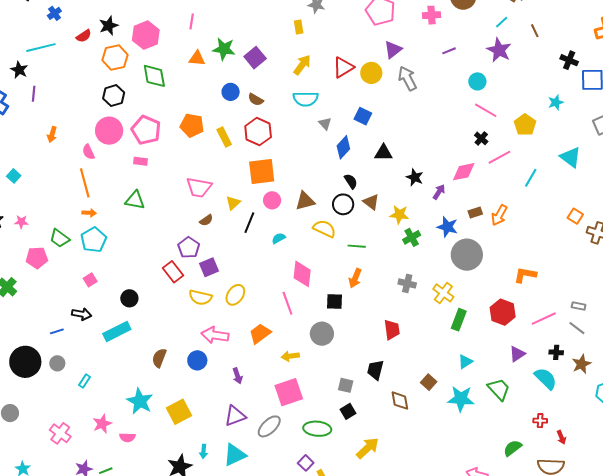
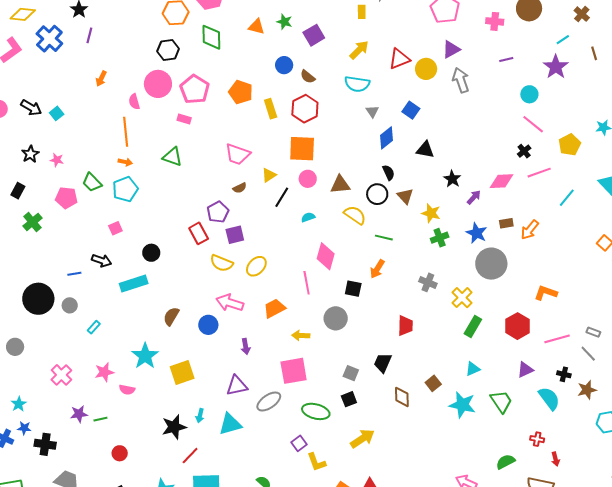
green star: (224, 49) -> (284, 22), size x0.7

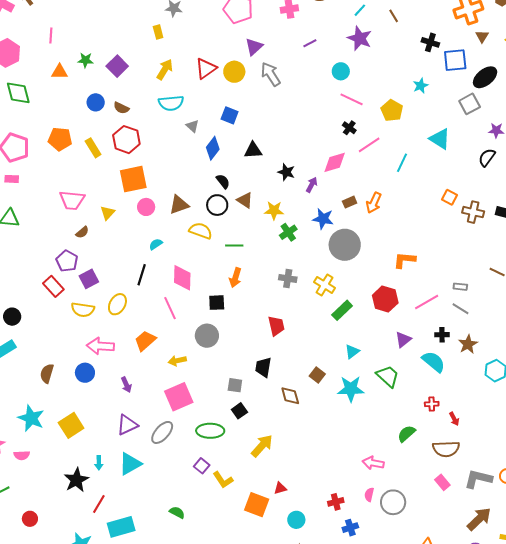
black line: (282, 197) -> (142, 275), moved
green rectangle: (473, 327) -> (342, 310), turned 30

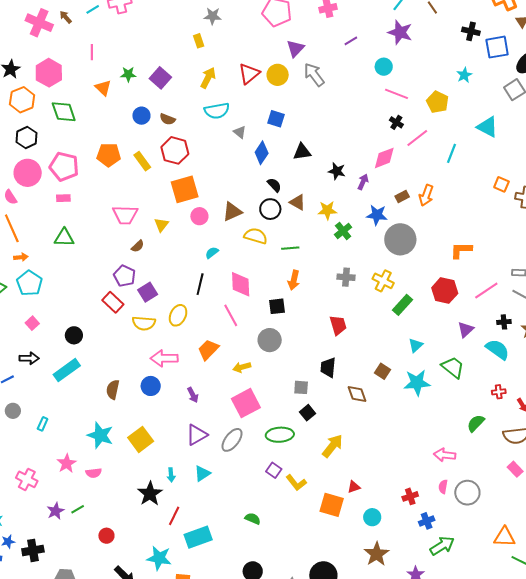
orange triangle: (59, 72) -> (103, 88), turned 48
cyan triangle: (130, 464) -> (202, 473), size x0.7

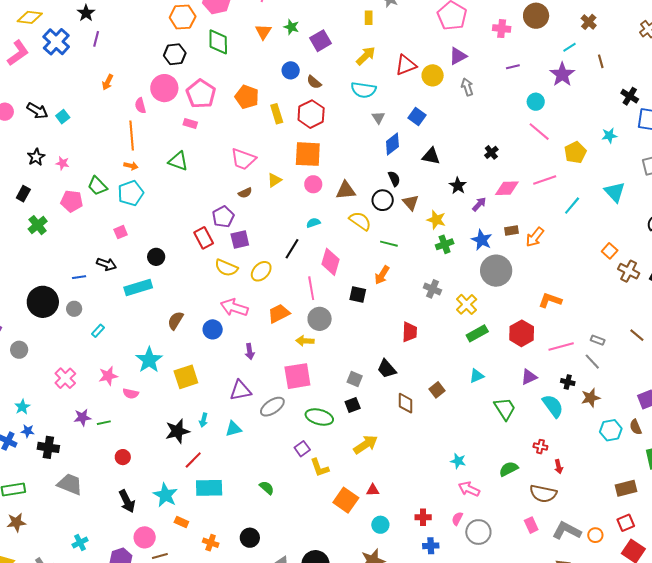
gray arrow: (314, 75) -> (467, 87), size x0.7
black cross: (396, 122) -> (491, 152), moved
gray circle: (270, 340) -> (320, 319), moved
black trapezoid: (328, 368) -> (387, 369), turned -65
cyan star: (417, 383) -> (458, 461), moved, size x0.6

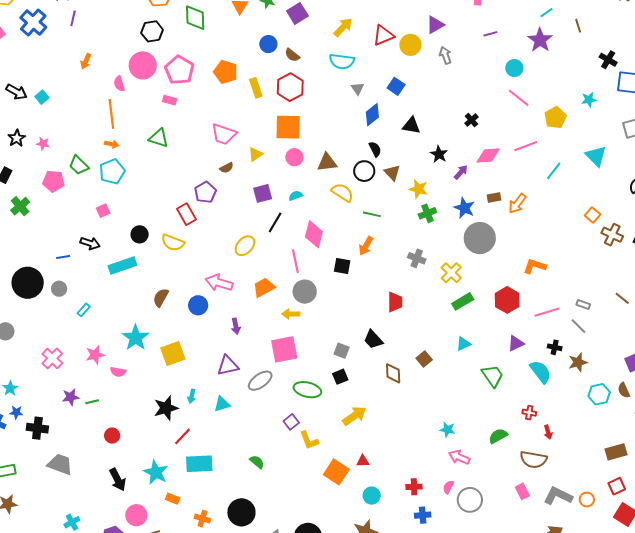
purple square: (240, 240) -> (263, 193), moved
yellow semicircle: (226, 268) -> (173, 243), moved
black circle: (250, 538) -> (241, 512), size x1.4

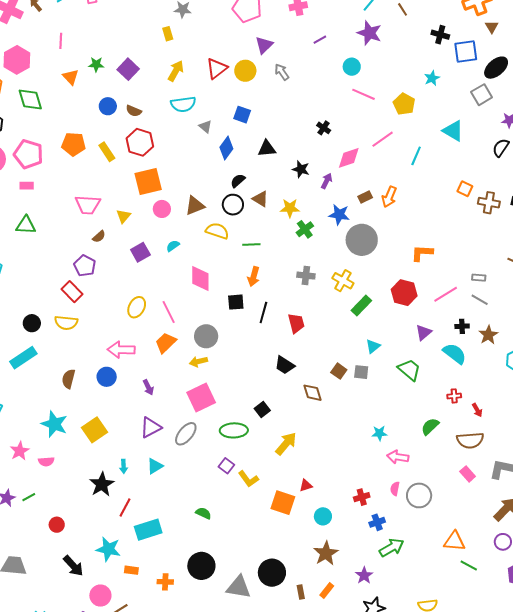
black semicircle: (375, 149) -> (238, 181), turned -91
black line: (275, 222) -> (263, 312), moved
pink line: (295, 261) -> (169, 312), moved
gray square: (342, 351) -> (361, 372), moved

